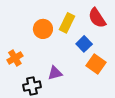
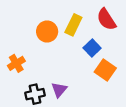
purple triangle: (55, 73) -> (59, 90), moved, turned -35

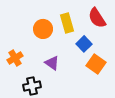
yellow rectangle: (73, 25) -> (67, 23), turned -42
purple triangle: (59, 90) -> (52, 63), moved, turned -35

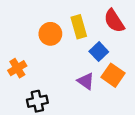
purple triangle: (52, 63) -> (86, 81), moved

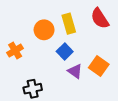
blue square: (99, 52) -> (65, 52), moved
orange cross: (17, 68) -> (15, 50), moved

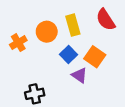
orange cross: (15, 50) -> (18, 43), moved
orange square: (99, 66) -> (95, 57), moved

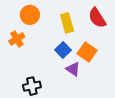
orange circle: (47, 32) -> (30, 15), moved

